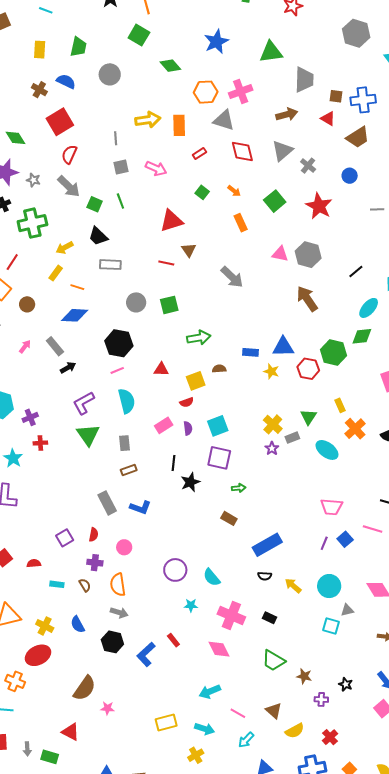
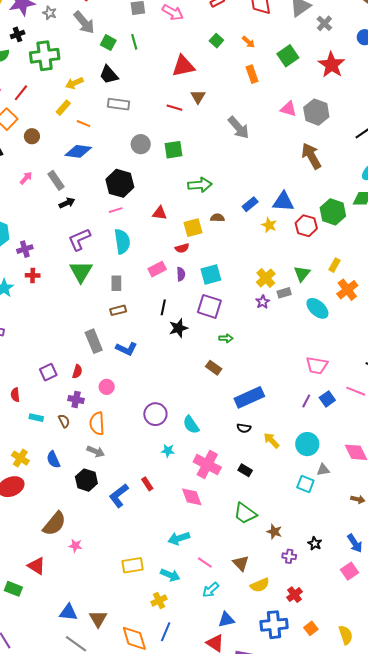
blue rectangle: (250, 352) -> (250, 204), turned -49
yellow rectangle: (340, 405) -> (334, 265), turned 48
red semicircle: (34, 563) -> (15, 395), turned -96

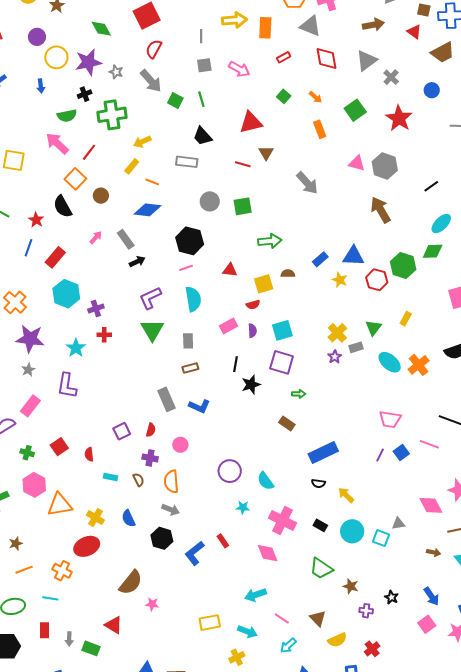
black trapezoid: (109, 75) -> (202, 136), moved
orange cross: (347, 290) -> (419, 365), moved
cyan circle: (307, 444) -> (352, 531), moved

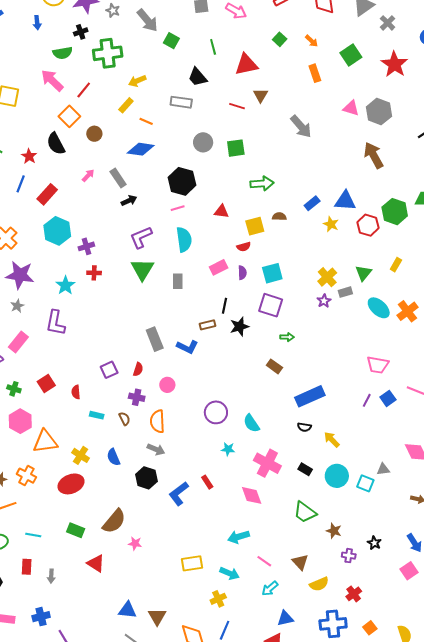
green line: (201, 99) -> (213, 47), moved
brown rectangle: (190, 368) -> (208, 325), moved
orange cross: (62, 571) -> (26, 476), moved
green rectangle: (91, 648) -> (76, 530), moved

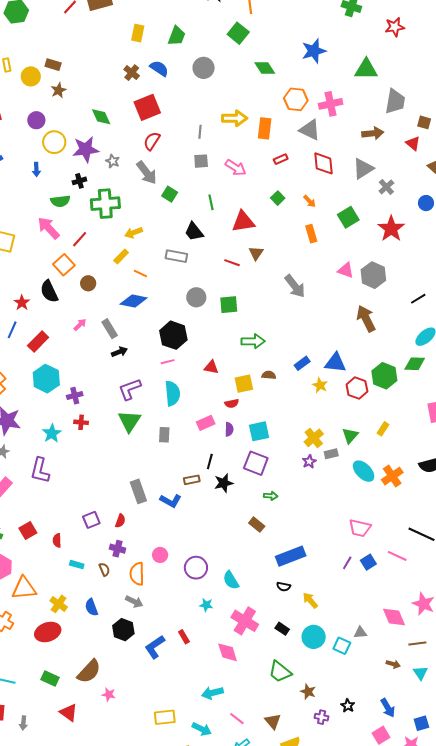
pink circle: (167, 385) -> (160, 555), moved

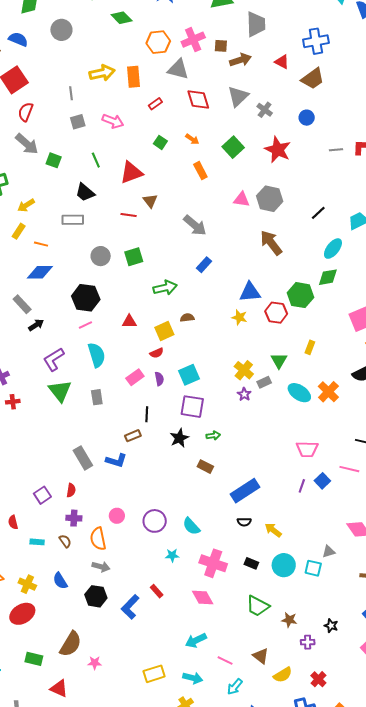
brown square: (424, 122) -> (221, 46), moved
blue rectangle: (302, 363) -> (204, 265), moved
black star: (224, 483) -> (179, 438), moved

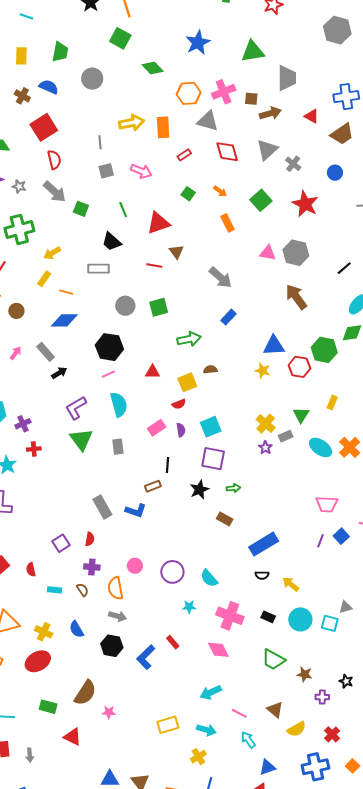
red semicircle: (26, 112) -> (54, 160), turned 144
cyan arrow: (235, 687) -> (248, 740), turned 102

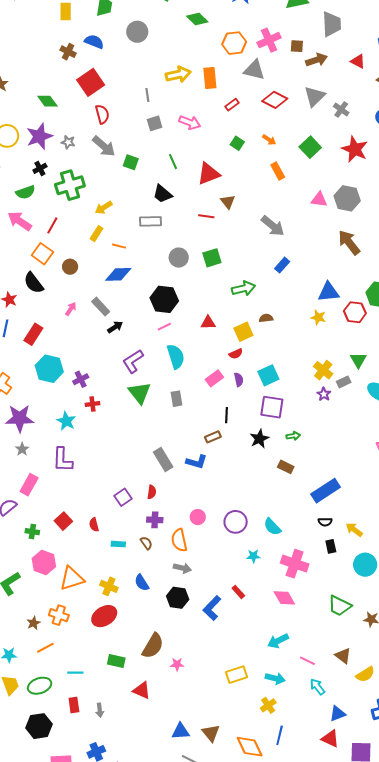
red diamond: (227, 152) -> (275, 100), turned -45
black rectangle: (268, 617) -> (331, 546), moved, turned 56

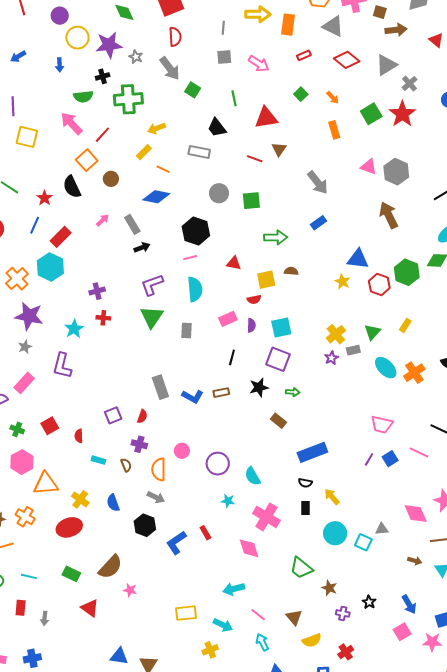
red star: (355, 149) -> (402, 114), moved
cyan hexagon: (49, 369) -> (50, 267), moved
brown rectangle: (213, 437) -> (221, 393), moved

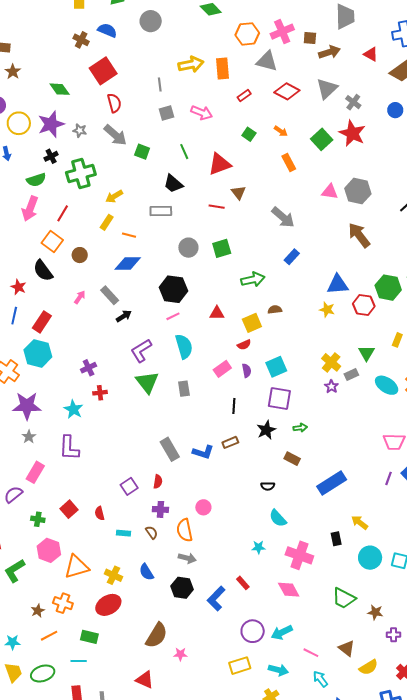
pink arrow: (71, 123) -> (30, 209), turned -105
purple circle: (218, 464) -> (253, 631), moved
black semicircle: (305, 483) -> (268, 486), moved
green rectangle: (71, 574) -> (89, 637), moved

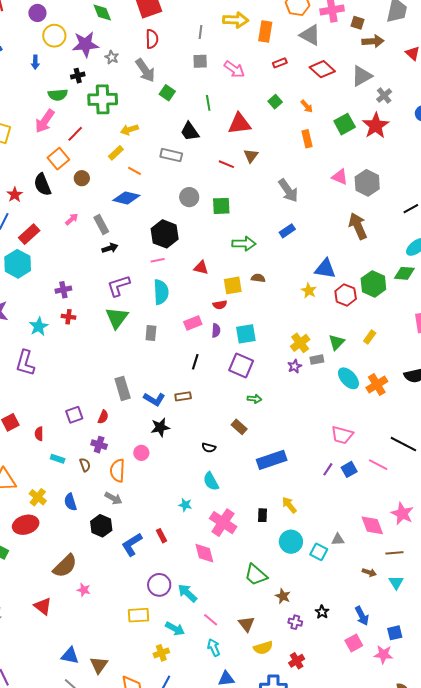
black star: (266, 430) -> (160, 427), moved
cyan arrow: (282, 632) -> (187, 593), turned 55

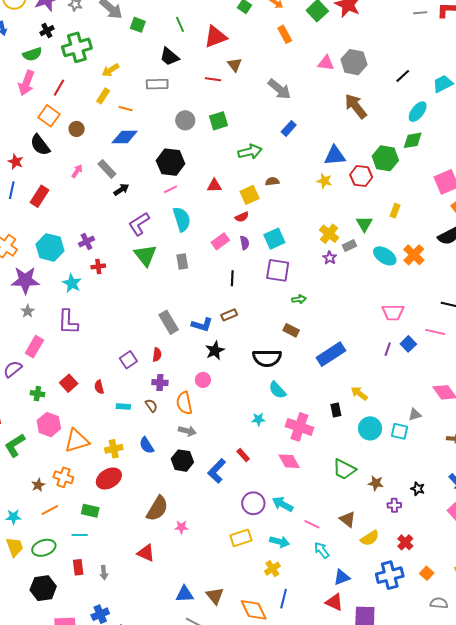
cyan hexagon: (18, 264) -> (50, 247), moved
black semicircle: (209, 448) -> (267, 358), size x2.0
yellow cross: (38, 497) -> (114, 449), turned -36

